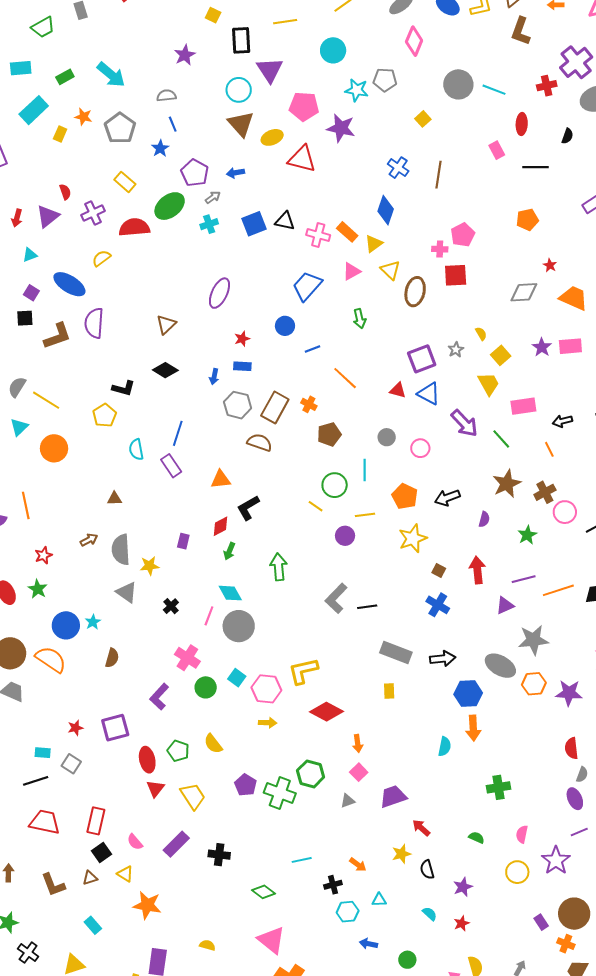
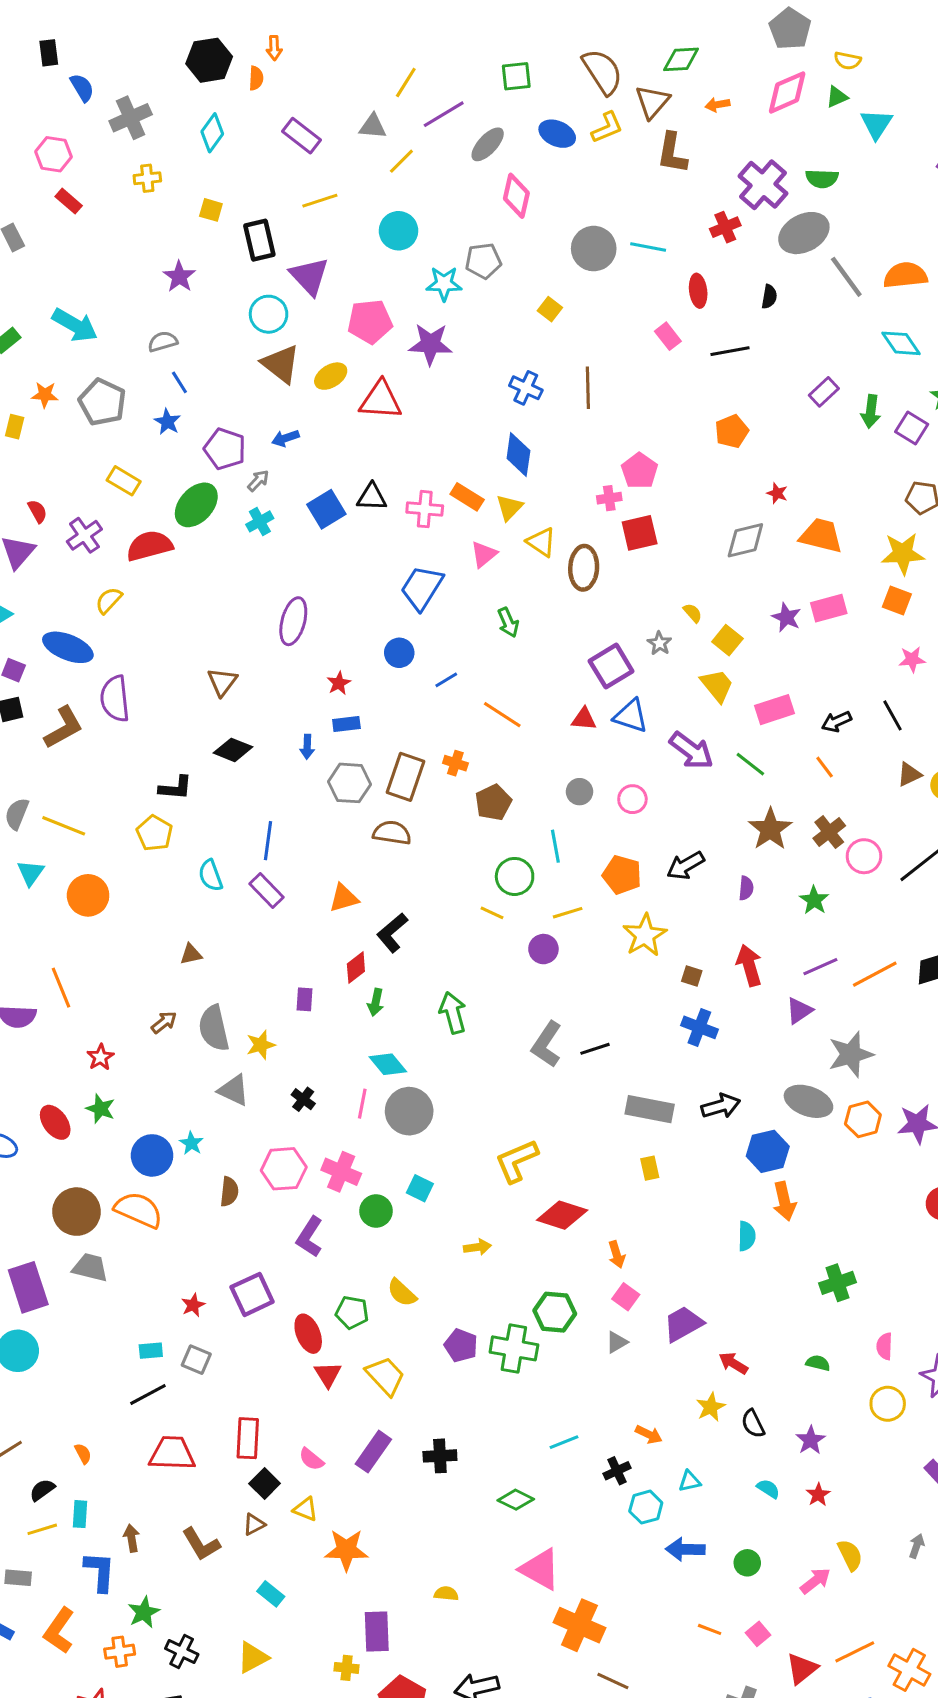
pink hexagon: (266, 689) -> (284, 1169), moved
blue arrow: (368, 944) -> (685, 1549), size x1.4

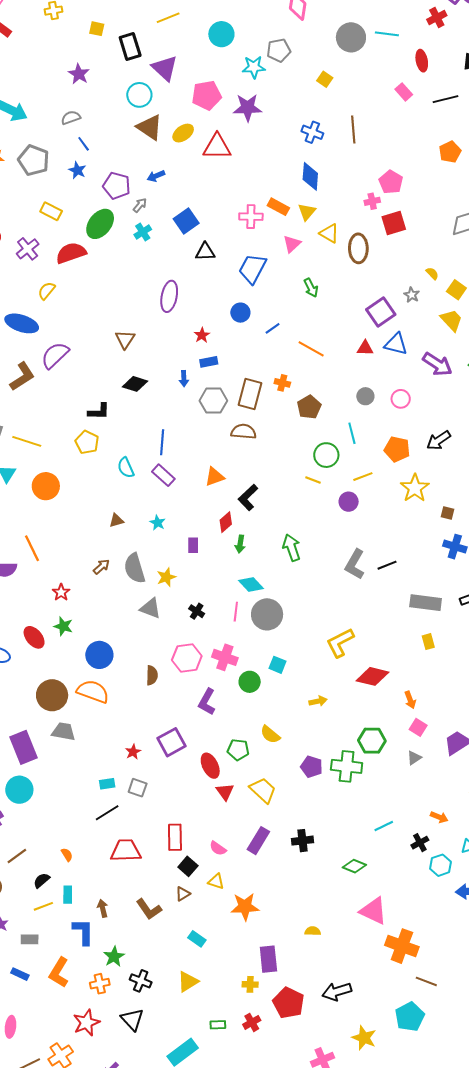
black triangle: (372, 497) -> (205, 252), moved
purple semicircle: (115, 699) -> (55, 355), turned 56
cyan star: (191, 1143) -> (158, 523), moved

